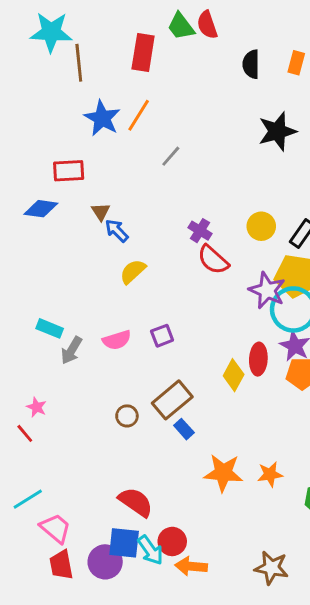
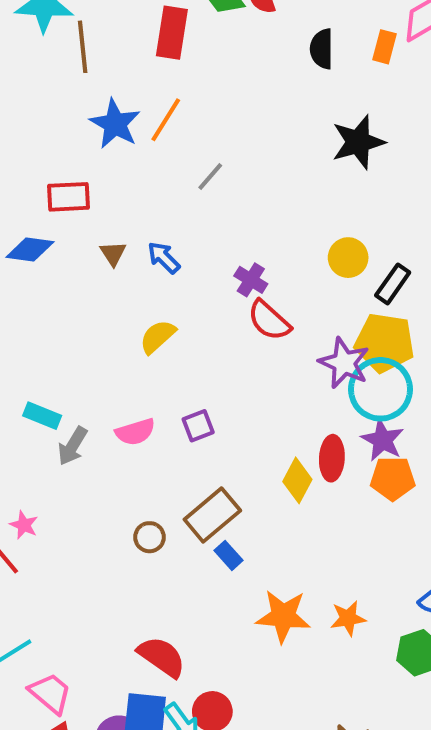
yellow circle: (261, 226) -> (348, 258), moved
blue arrow: (117, 231) -> (164, 258), moved

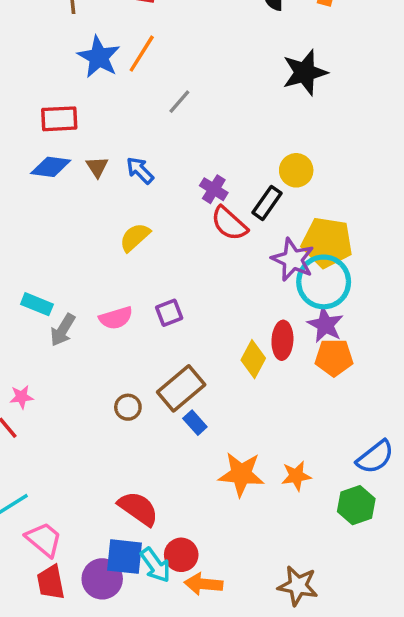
blue diamond: (30, 249) -> (51, 167), moved
black rectangle: (393, 284) -> (267, 203), moved
pink star: (24, 525) -> (22, 397), turned -30

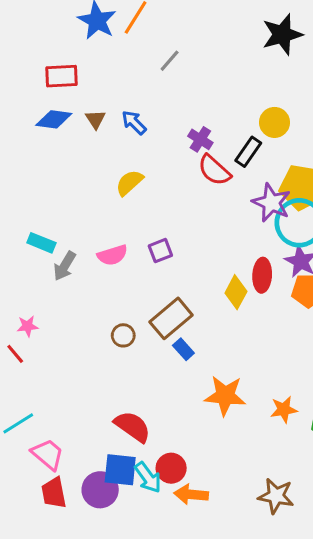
orange star: (296, 476) -> (284, 410), moved

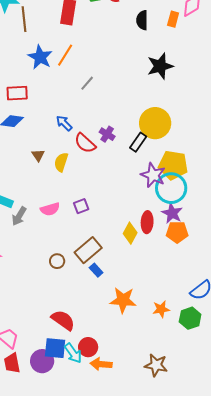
brown triangle: (95, 119) -> (38, 155), moved
yellow circle: (275, 122) -> (155, 123), size x1.6
red semicircle: (214, 170) -> (85, 143), moved
yellow semicircle: (129, 183) -> (61, 162), turned -30

